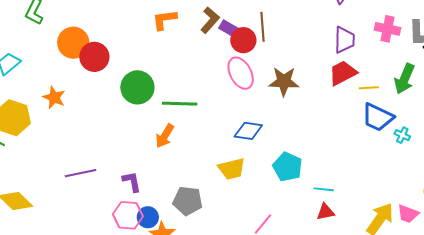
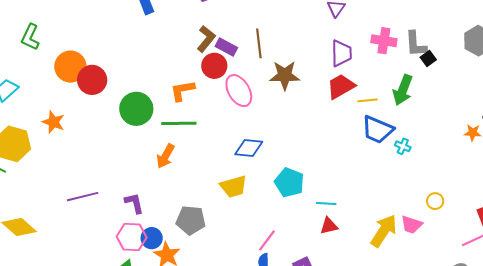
orange L-shape: (165, 20) -> (182, 91), moved
red circle: (243, 40) -> (214, 66), moved
brown star: (284, 81) -> (285, 75), moved

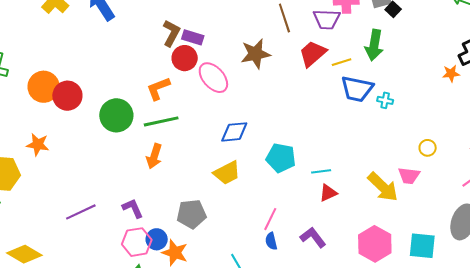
brown line: (259, 43) -> (284, 18), moved
purple trapezoid: (341, 53) -> (327, 19), moved, turned 104
yellow arrow: (384, 231) -> (383, 187), turned 112

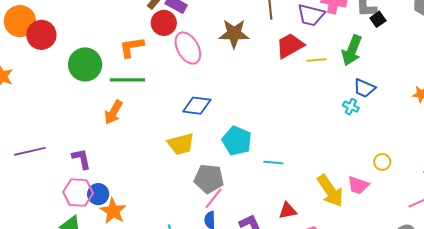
blue trapezoid: (357, 89) -> (364, 88), moved, size x0.7
red triangle: (328, 193) -> (288, 211), moved
gray pentagon: (191, 214) -> (209, 179), moved

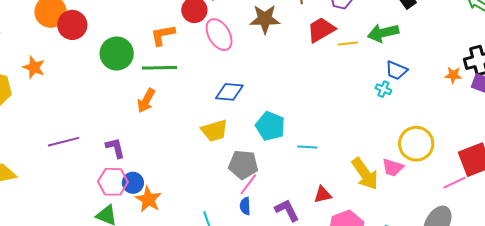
green arrow: (352, 50) -> (383, 33), turned 56
yellow circle: (382, 162) -> (416, 144), size x2.0

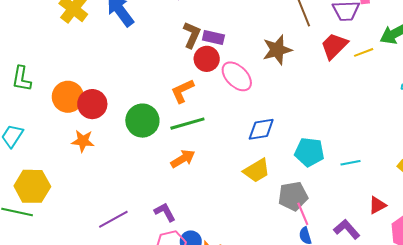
orange star: (34, 67) -> (83, 141), moved
orange arrow: (146, 101) -> (183, 159), turned -135
pink line: (248, 184) -> (303, 214), turned -45

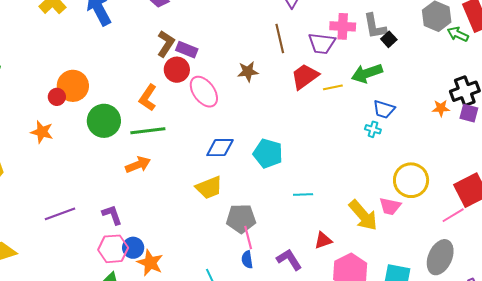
brown star: (277, 50) -> (248, 72), size x0.7
orange L-shape: (182, 91) -> (148, 98), turned -40
orange circle: (68, 97) -> (73, 86), moved
red circle: (92, 104) -> (57, 97), size x0.6
cyan pentagon: (309, 152) -> (268, 153), moved

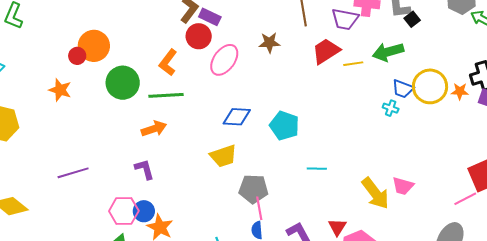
pink ellipse: (204, 92) -> (224, 60), turned 68
yellow circle: (411, 180) -> (430, 86), moved
purple L-shape: (112, 215) -> (144, 169), moved
red triangle: (323, 240) -> (337, 227), moved, turned -42

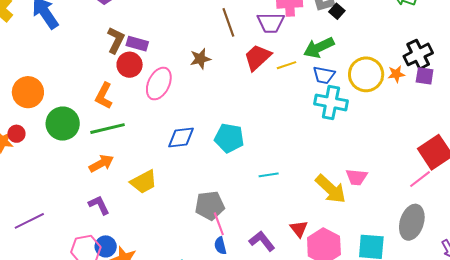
red circle: (77, 56) -> (17, 134), moved
blue trapezoid: (403, 89) -> (324, 75), moved
cyan cross: (391, 108) -> (331, 102), size x2.0
yellow trapezoid: (223, 156) -> (144, 182), moved

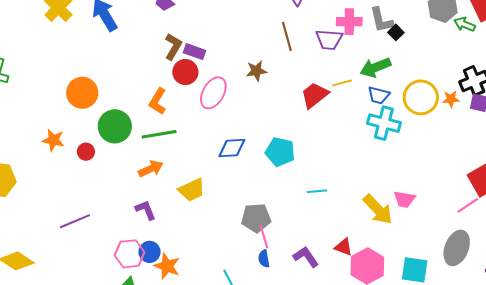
red trapezoid: (257, 57) -> (315, 95), moved
red circle: (17, 134) -> (86, 152), moved
red triangle: (299, 229) -> (343, 247), turned -36

